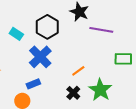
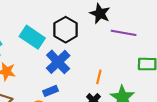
cyan rectangle: (16, 34) -> (32, 37), size x1.6
orange line: (78, 71) -> (99, 77), turned -40

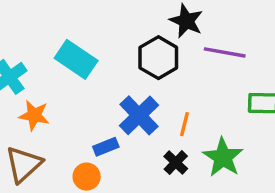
black hexagon: (66, 30) -> (158, 58), moved
blue cross: (58, 62) -> (139, 115), moved

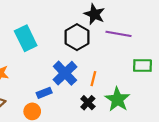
cyan rectangle: (76, 59) -> (26, 38), turned 30

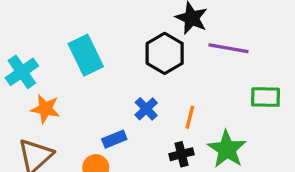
blue cross: (65, 73) -> (146, 109), size x0.6
black cross: (88, 103) -> (181, 154), turned 32

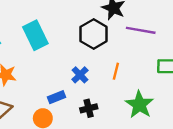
orange line: (190, 117) -> (116, 71), moved
black cross: (181, 154) -> (89, 108), moved

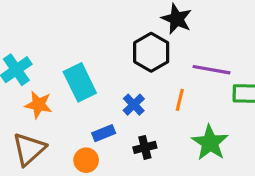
purple line: (141, 30) -> (211, 70), moved
cyan rectangle: (35, 35) -> (80, 82), moved

